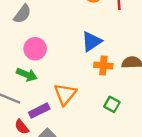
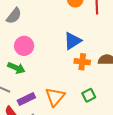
orange triangle: (65, 94) -> (55, 97), moved
green square: (112, 104) -> (89, 95), turned 32

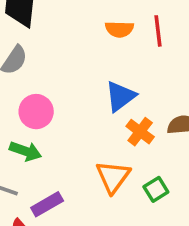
orange cross: (82, 62) -> (140, 132), turned 35
orange triangle: (55, 97) -> (113, 177), moved

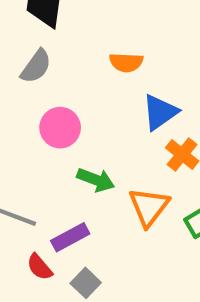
orange semicircle: (119, 29) -> (126, 62), moved
green arrow: (25, 151) -> (96, 180), moved

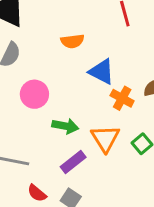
blue triangle: (160, 112) -> (102, 72), turned -48
purple rectangle: (70, 237) -> (73, 162), moved

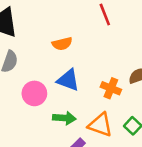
blue triangle: (102, 72) -> (68, 80), moved
orange triangle: (105, 138) -> (100, 125), turned -32

